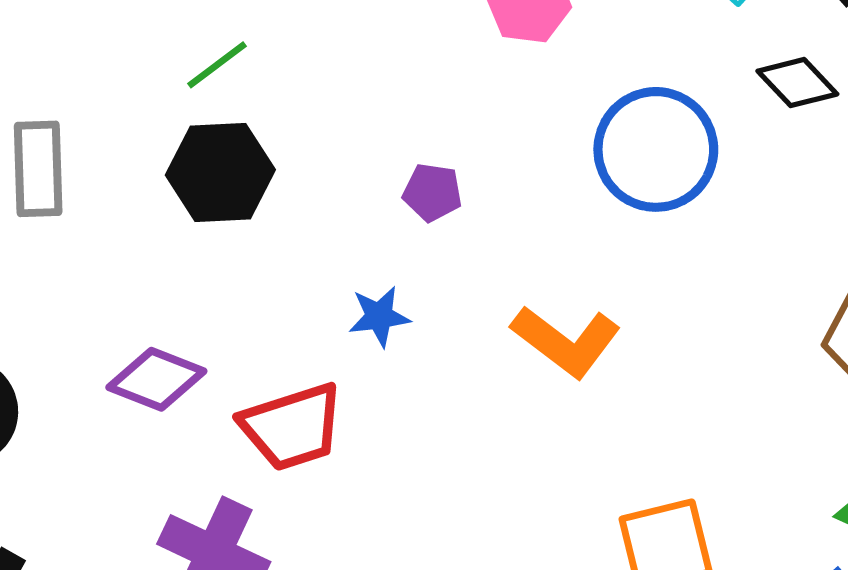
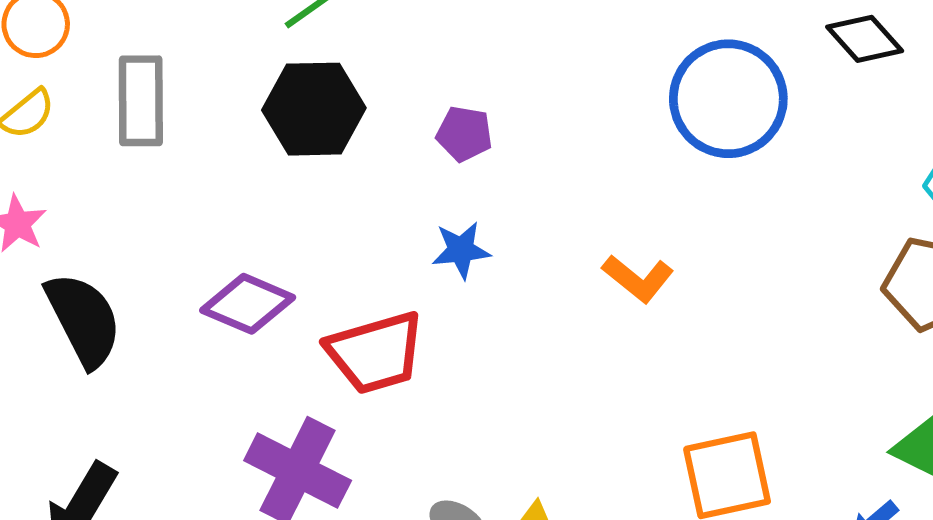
purple pentagon: (432, 192) -> (464, 134), moved
orange L-shape: (566, 341) -> (638, 278), size x0.7

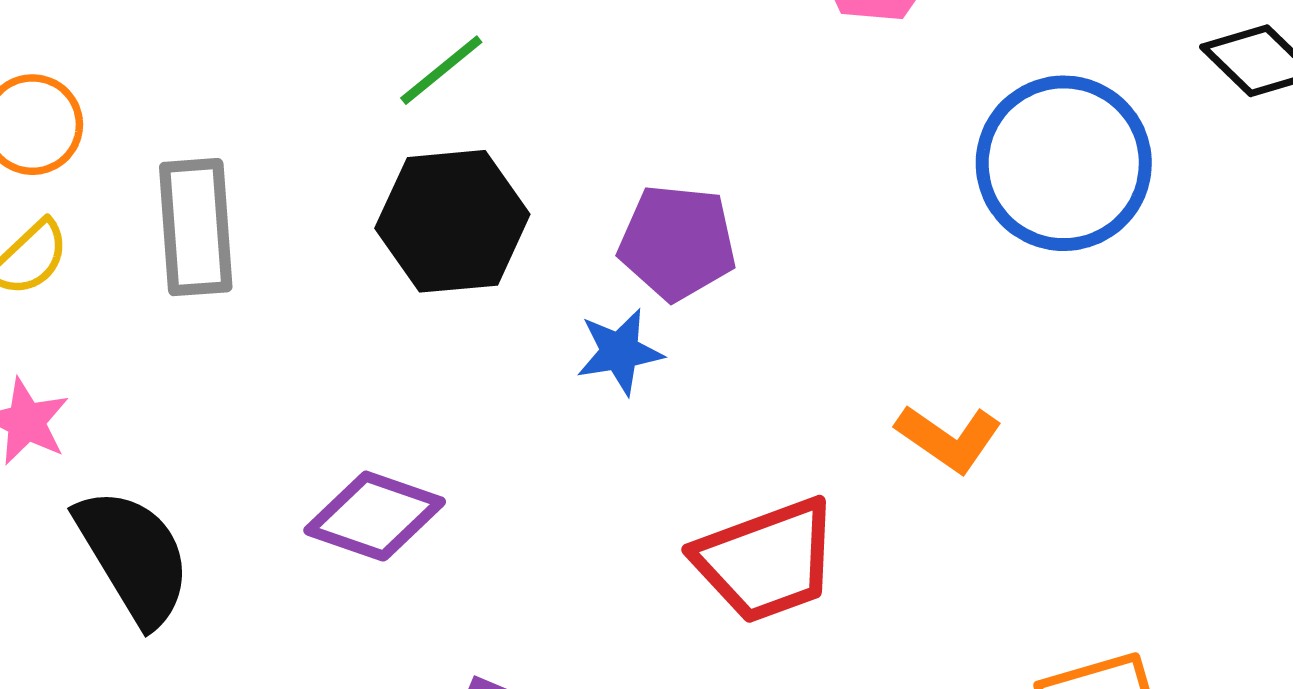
purple pentagon: (464, 134) -> (677, 242), size x1.4
blue star: (461, 250) -> (620, 352), moved
red trapezoid: (375, 353) -> (766, 560), moved

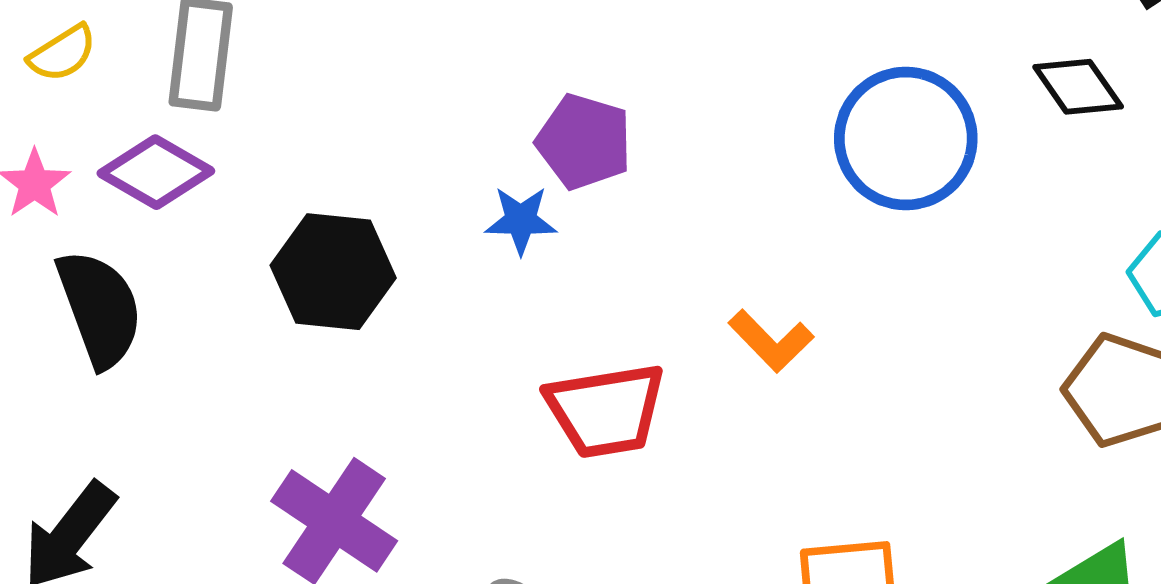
black hexagon: (452, 221) -> (333, 272), moved
purple diamond: (375, 516) -> (156, 172), moved

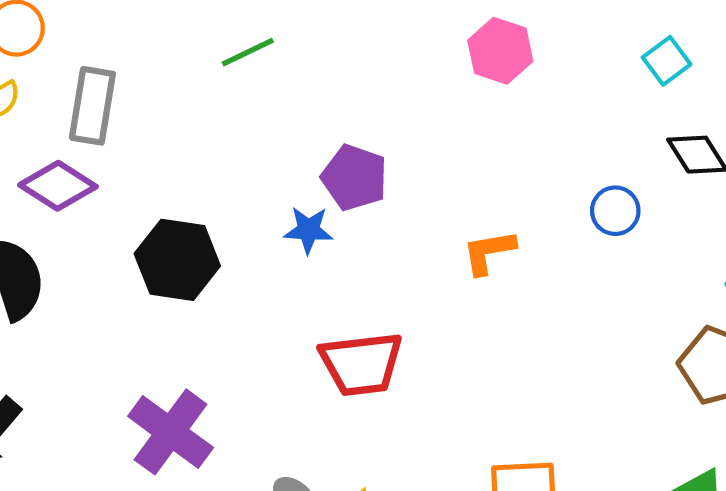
blue circle: (906, 138) -> (615, 211), moved, size x0.5
orange L-shape: (771, 341) -> (489, 252), moved, turned 122

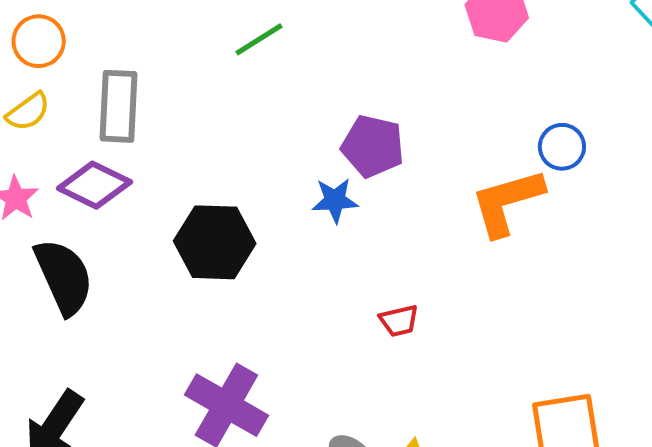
blue circle: (615, 211) -> (562, 147), moved
orange L-shape: (489, 252) -> (507, 202), size x1.5
red trapezoid: (361, 364) -> (399, 321), size x0.5

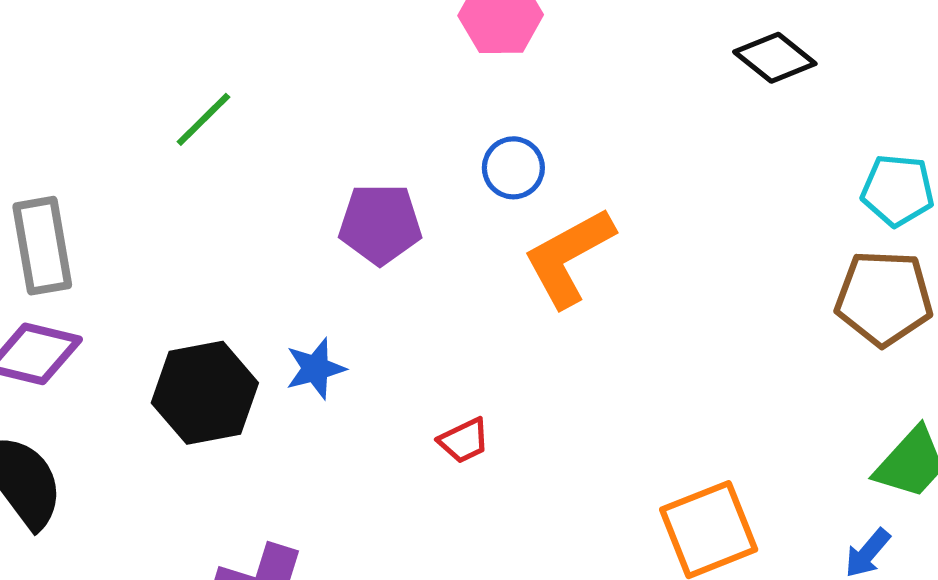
blue circle: (562, 147) -> (513, 168), moved
blue star: (335, 200) -> (315, 369), moved

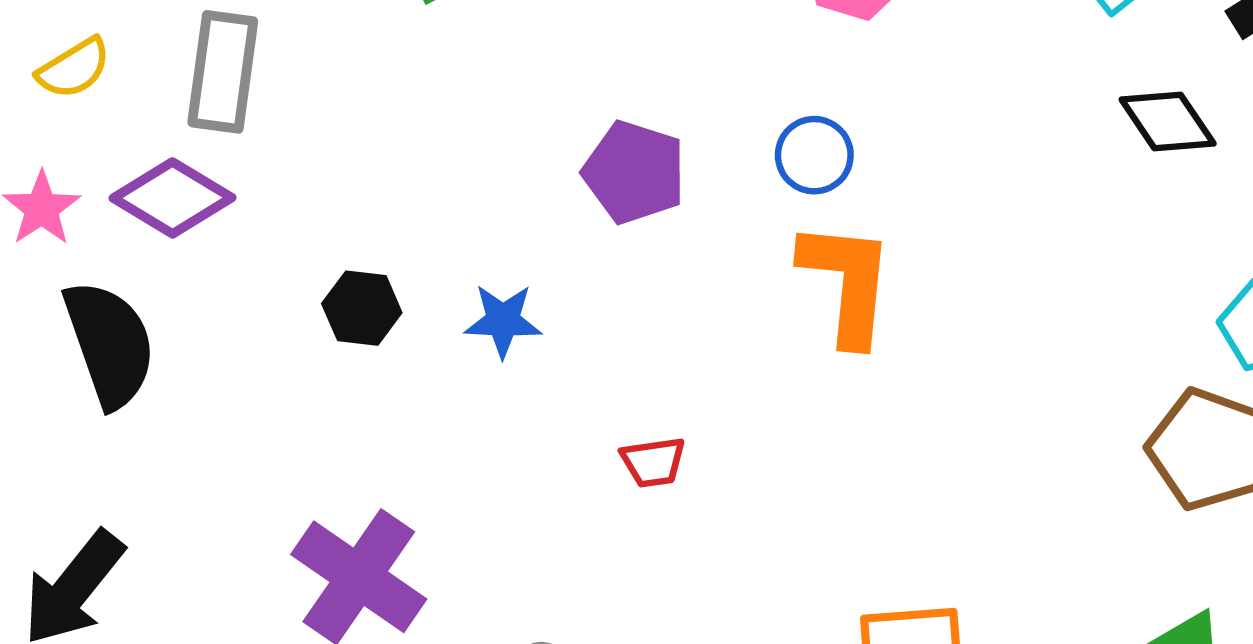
orange L-shape: (569, 257) -> (847, 282), turned 107
black hexagon: (205, 393) -> (362, 308), size x0.6

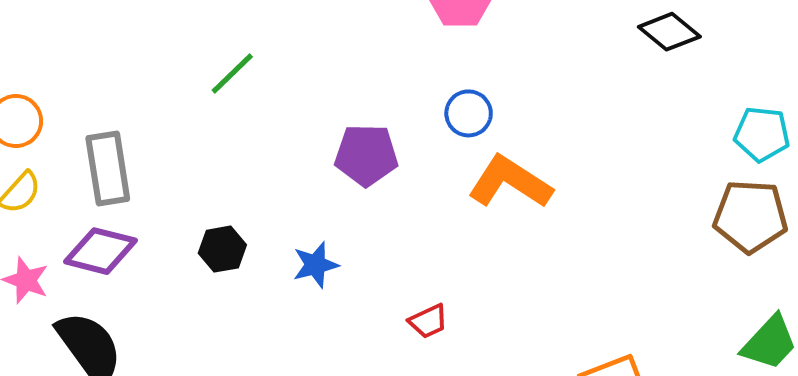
orange L-shape: (847, 282) -> (510, 182), turned -46
black hexagon: (362, 308) -> (222, 249), moved

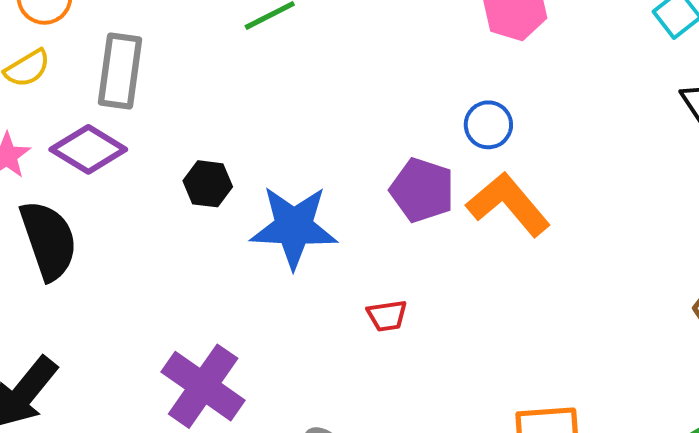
purple pentagon: (366, 155) -> (422, 190), moved
blue star: (315, 265) -> (294, 227), size x1.8

